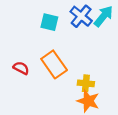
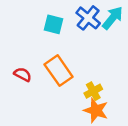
yellow cross: (86, 83) -> (93, 91), turned -35

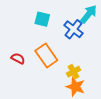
blue cross: (88, 18) -> (74, 29), moved

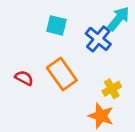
yellow cross: (74, 72) -> (112, 89), moved

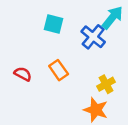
orange rectangle: (62, 74) -> (59, 70), size x0.7

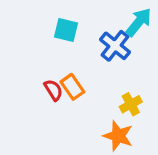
red semicircle: (23, 74) -> (53, 90), moved, turned 30

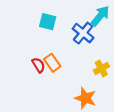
yellow cross: (131, 104) -> (101, 68), moved

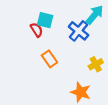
red semicircle: (38, 65) -> (37, 30), moved

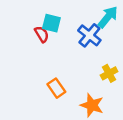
orange rectangle: (49, 59) -> (56, 88), moved

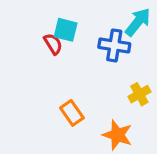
blue cross: (89, 35) -> (114, 45), turned -30

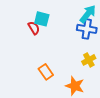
blue cross: (114, 45) -> (87, 29), moved

